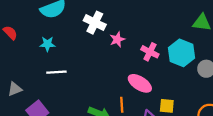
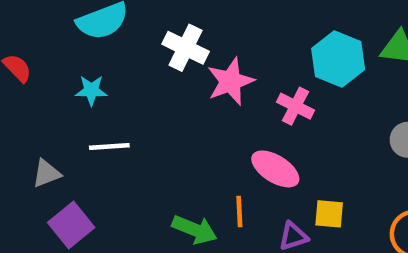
pink star: (117, 39) -> (230, 81), size x1.5
cyan hexagon: (181, 53) -> (338, 59), moved
gray triangle: (15, 89) -> (46, 173), moved

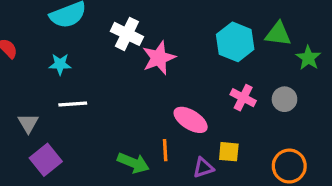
pink cross: (296, 106) -> (243, 98), moved
gray triangle: (46, 173) -> (28, 123), turned -40

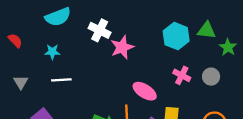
gray triangle: (28, 123) -> (21, 82), moved

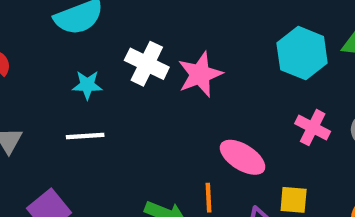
white cross: (100, 30) -> (147, 64), moved
cyan star: (52, 52) -> (87, 85), moved

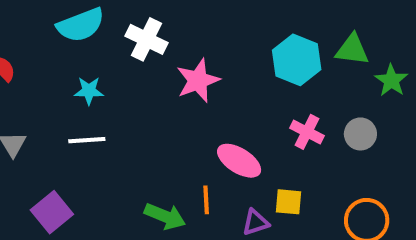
white cross: (147, 64) -> (146, 39), moved

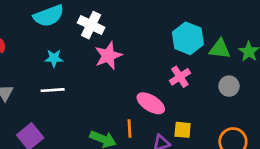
green triangle: (352, 50) -> (220, 49), moved
pink star: (198, 80) -> (108, 56), moved
pink cross: (307, 132) -> (180, 77), moved, turned 30

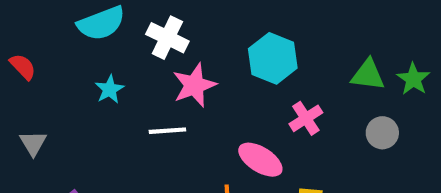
cyan hexagon: (188, 38) -> (273, 58), moved
cyan star: (54, 58) -> (110, 89), turned -30
white line: (53, 90) -> (167, 131), moved

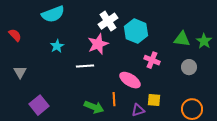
white cross: (167, 38) -> (108, 21), moved, turned 30
pink cross: (306, 118) -> (152, 60), turned -35

